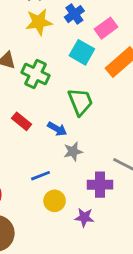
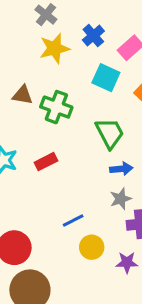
red rectangle: (22, 121) -> (46, 162), turned -60
blue arrow: (57, 129) -> (121, 169), moved, turned -30
gray star: (73, 152) -> (121, 199), moved

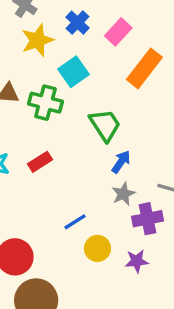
cyan square: (106, 78) -> (74, 72), moved, turned 36
blue arrow: (121, 169) -> (121, 162), turned -45

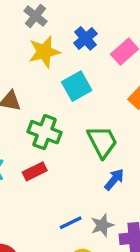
green cross: (45, 103) -> (45, 132), moved
gray star: (123, 194) -> (102, 225), moved
blue line: (75, 222) -> (71, 223), moved

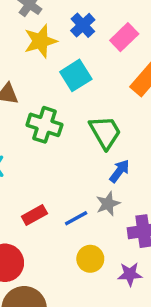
red rectangle: (35, 171) -> (34, 215), moved
gray star: (102, 225) -> (108, 204), moved

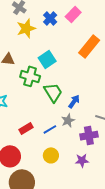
pink rectangle: (124, 37) -> (73, 15), moved
cyan square: (76, 75) -> (47, 59), moved
green trapezoid: (105, 132) -> (53, 92), moved
yellow circle: (90, 259) -> (51, 155), moved

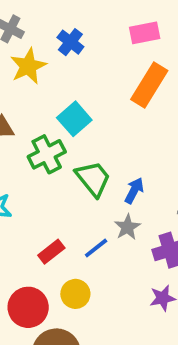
pink rectangle: (73, 15) -> (145, 33), moved, turned 42
green cross: (30, 76) -> (47, 154), turned -36
yellow circle: (51, 155) -> (75, 294), moved

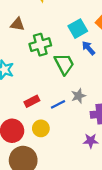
cyan square: (74, 119) -> (78, 29), moved
blue arrow: (134, 191) -> (88, 48), moved, turned -80

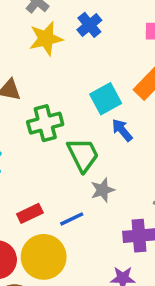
gray star: (78, 96) -> (103, 190), moved
yellow circle: (41, 128) -> (44, 257), size x1.6

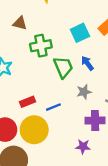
blue arrow: (122, 130) -> (87, 63), moved
gray star: (103, 190) -> (84, 92), moved

